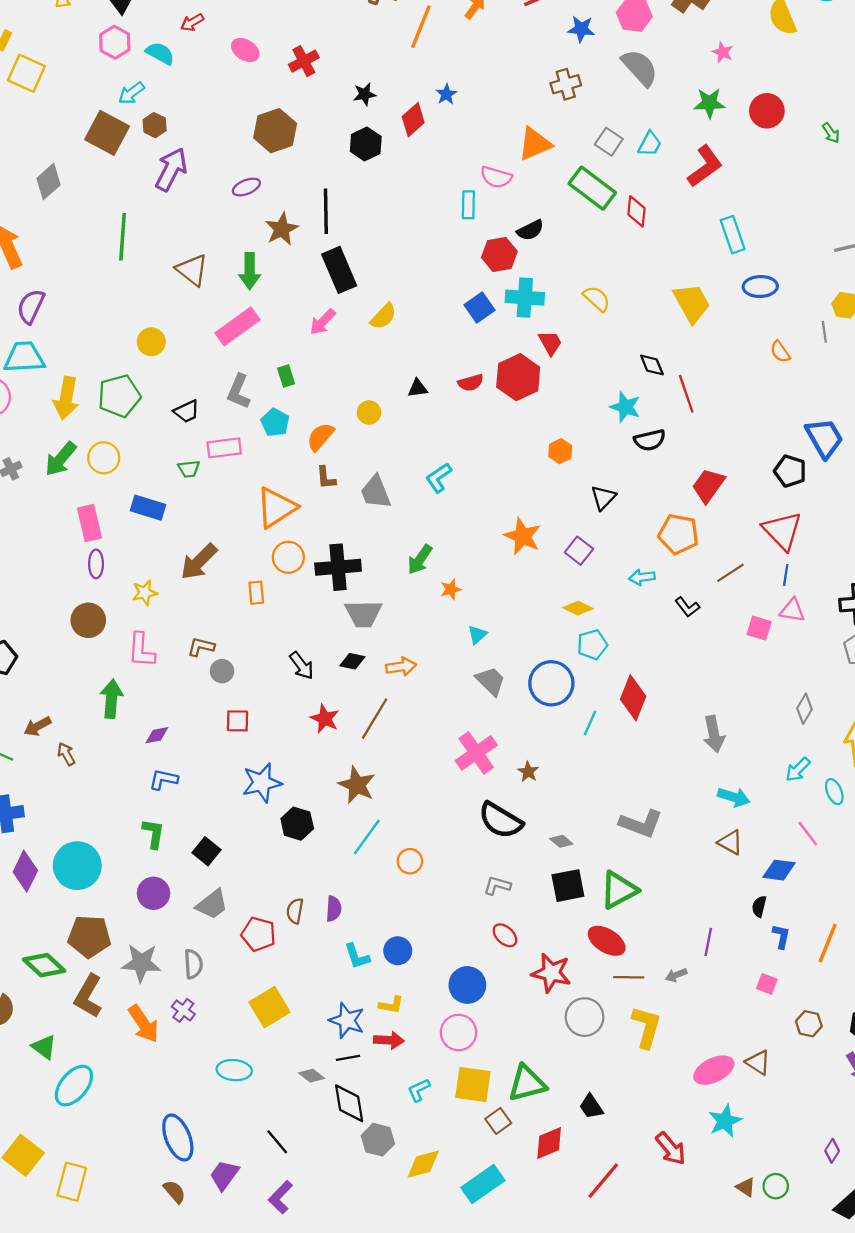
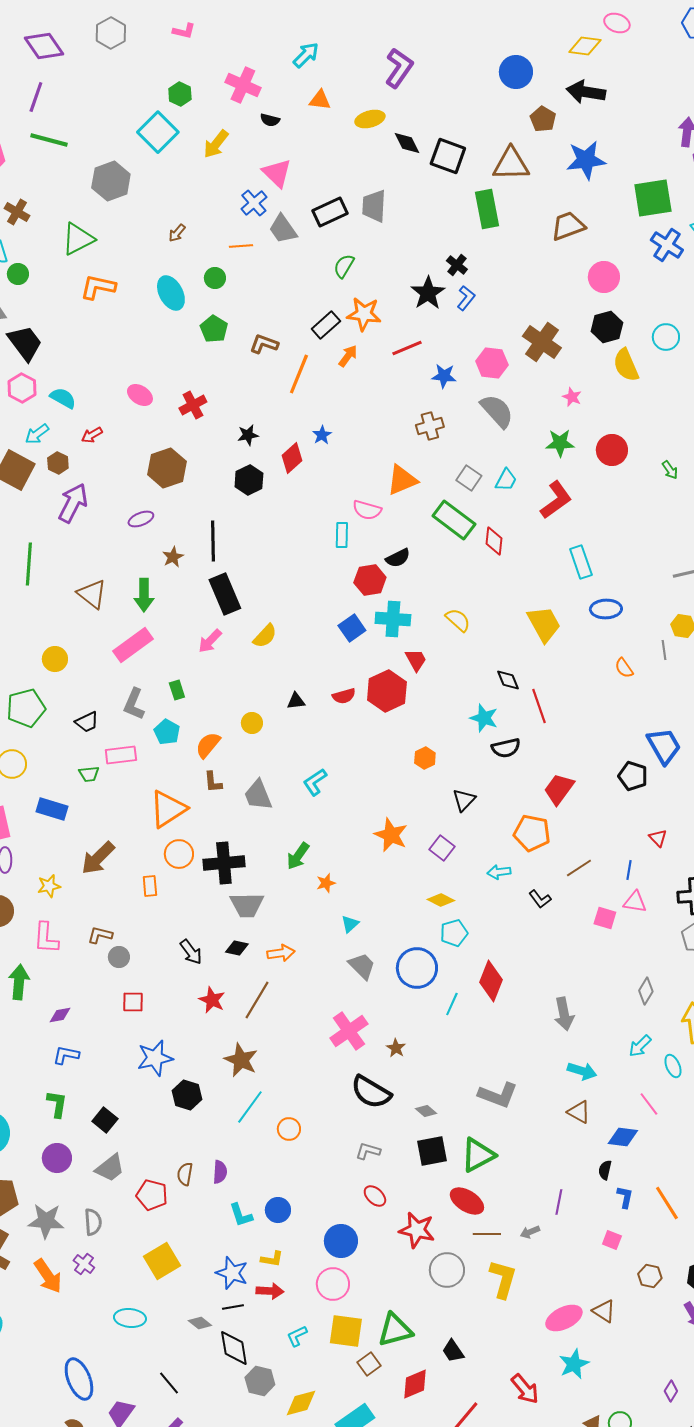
red arrow: (192, 22) -> (92, 435), moved
brown star: (282, 229) -> (173, 557), size x0.7
red triangle: (782, 531) -> (658, 838), moved, size x0.5
orange line: (828, 943) -> (667, 1203), turned -54

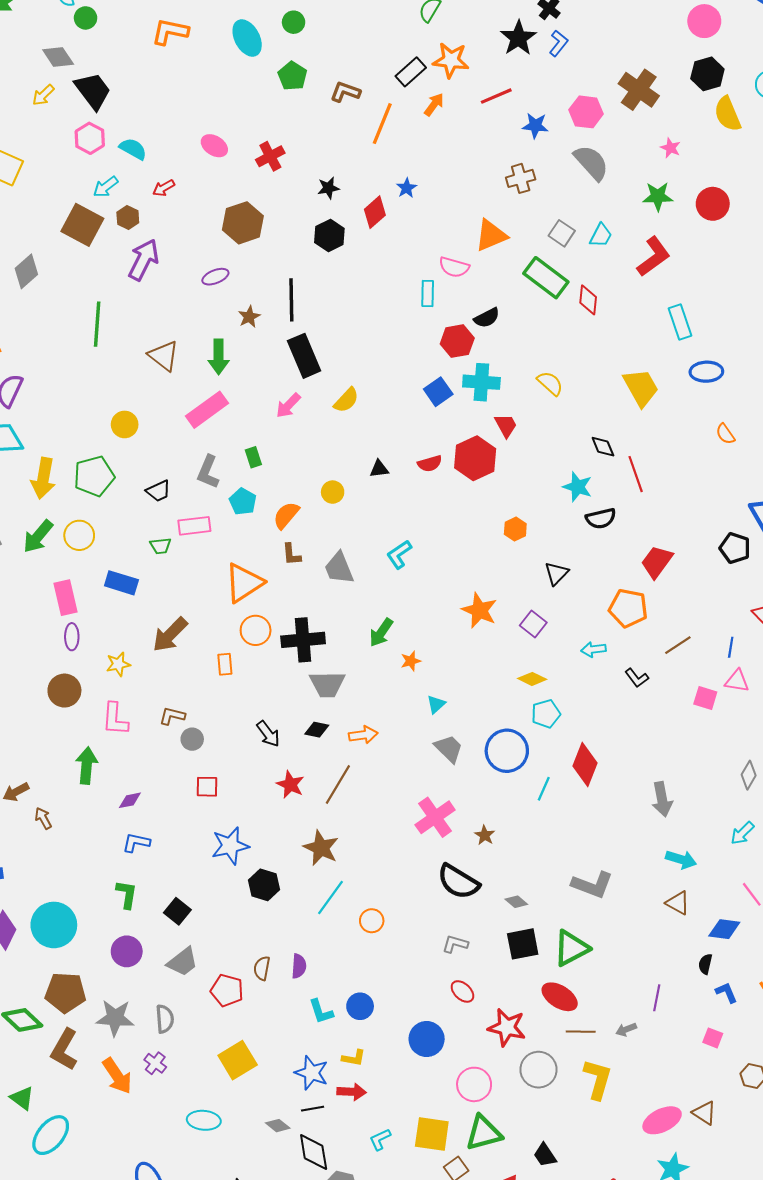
blue L-shape: (625, 1197) -> (726, 993), turned -35
pink circle: (333, 1284) -> (474, 1084), moved

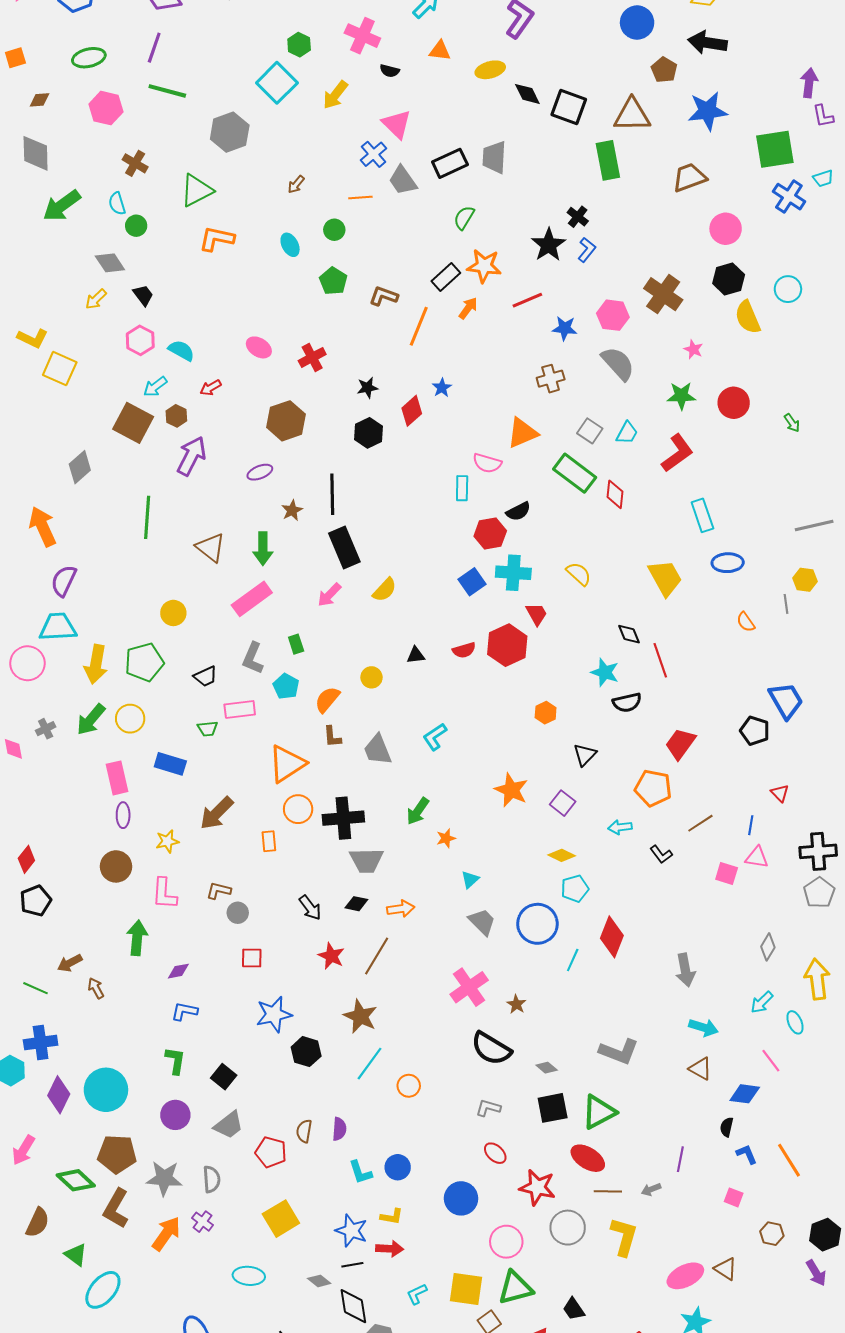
cyan ellipse: (247, 38) -> (290, 245), size x0.7
black trapezoid: (93, 91) -> (143, 295), size x0.6
orange arrow: (117, 1076) -> (166, 1234), turned -111

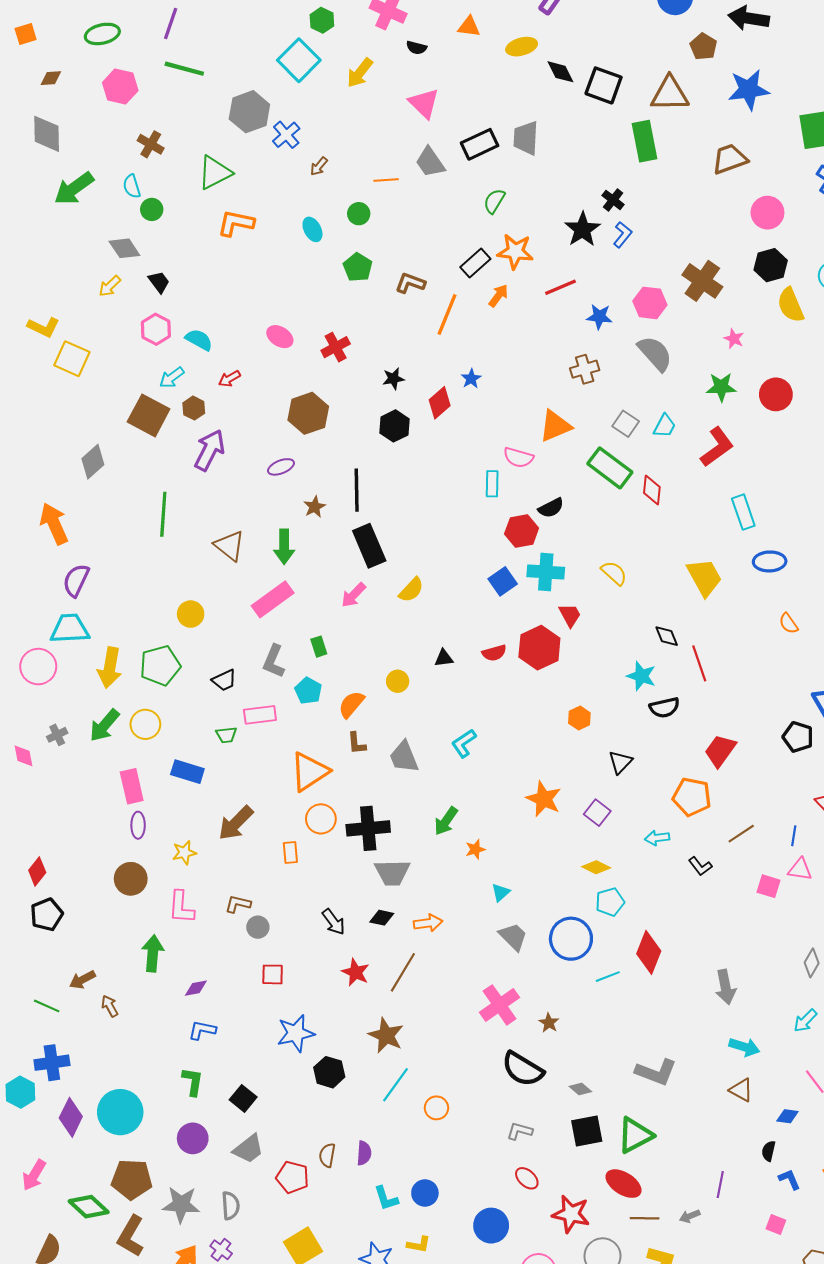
blue cross: (374, 154) -> (286, 135), moved
cyan line: (573, 960) -> (608, 977), turned 45
blue diamond: (745, 1094) -> (787, 1116), size x0.7

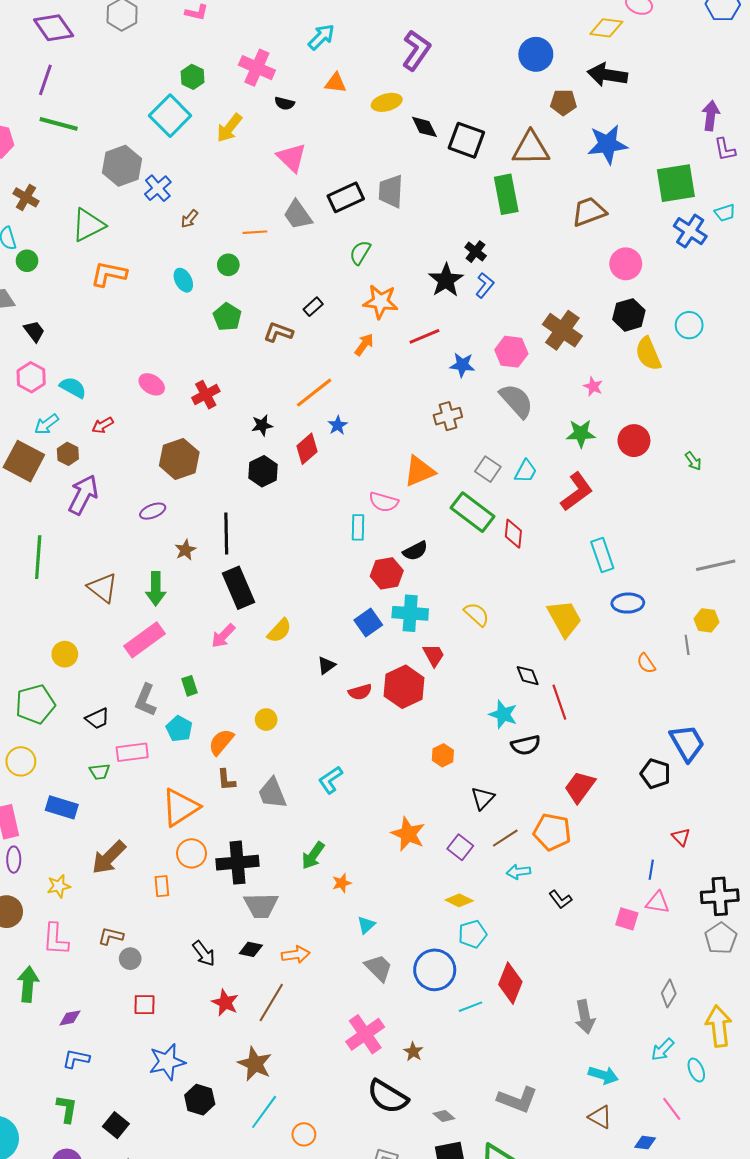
brown pentagon: (703, 47) -> (563, 102), turned -30
black rectangle: (475, 263) -> (313, 307), moved, size x0.7
orange line: (447, 315) -> (314, 393), moved, turned 30
black triangle: (444, 658) -> (326, 665), moved, turned -30
brown line: (741, 834) -> (505, 838), moved

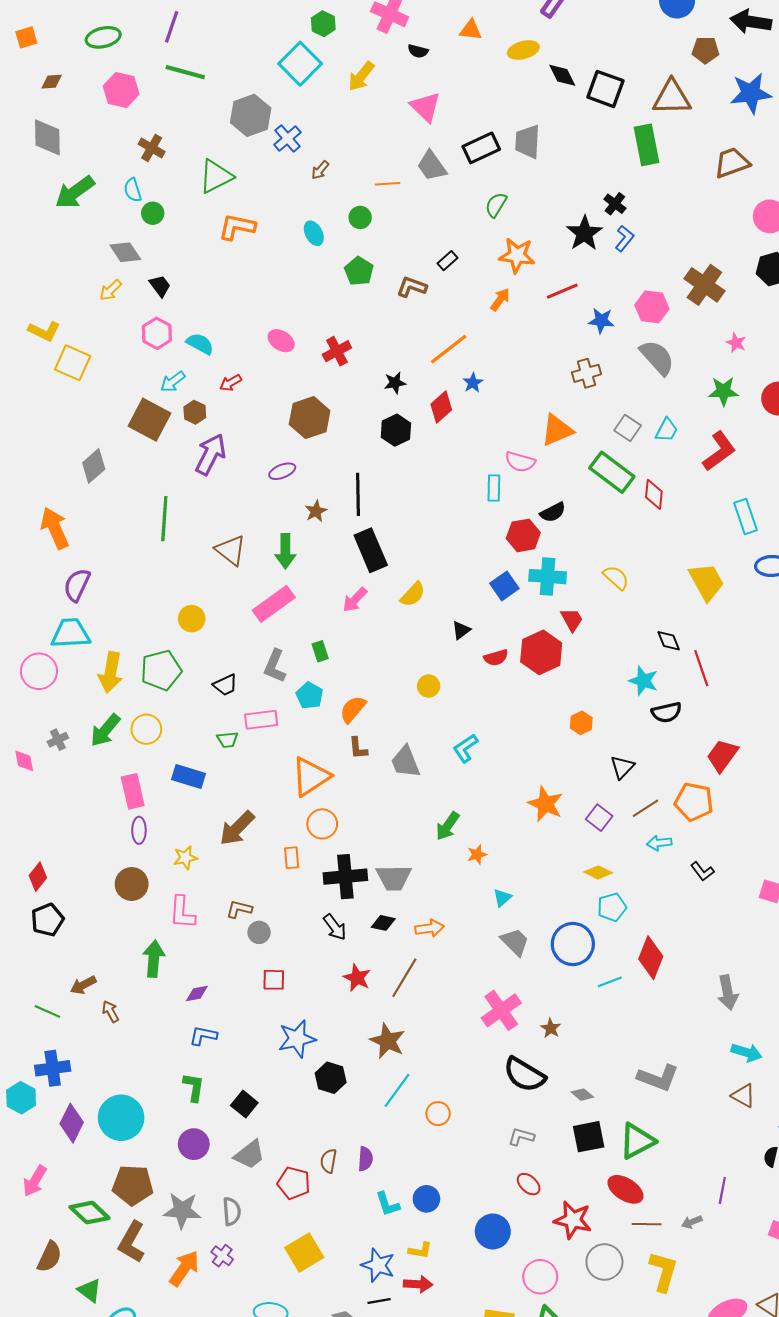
yellow circle: (266, 720) -> (429, 686), moved
black cross: (237, 863) -> (345, 877), moved

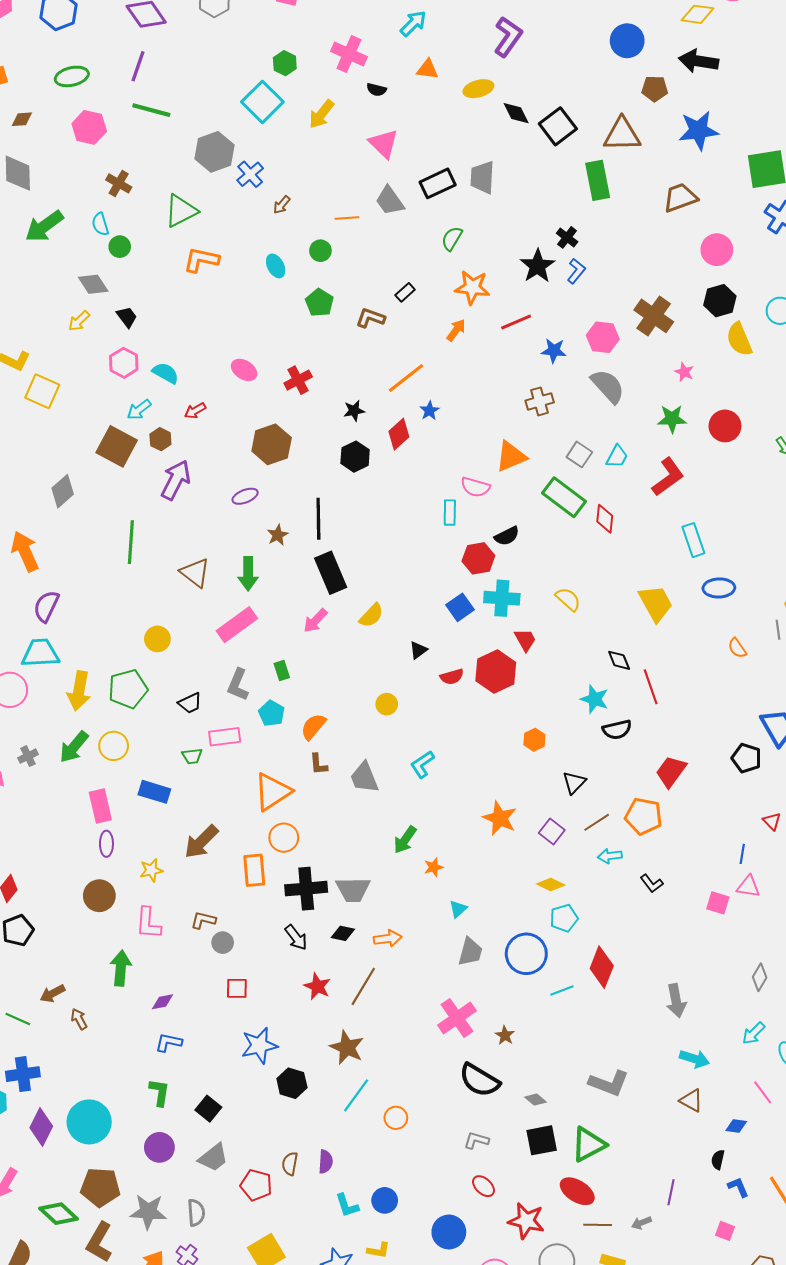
black square: (605, 89) -> (558, 126), turned 33
orange rectangle: (292, 858) -> (254, 870), size x1.5
gray trapezoid: (515, 942) -> (470, 952), turned 60

